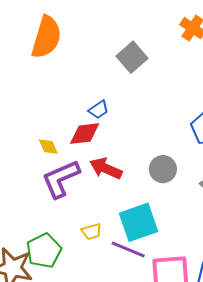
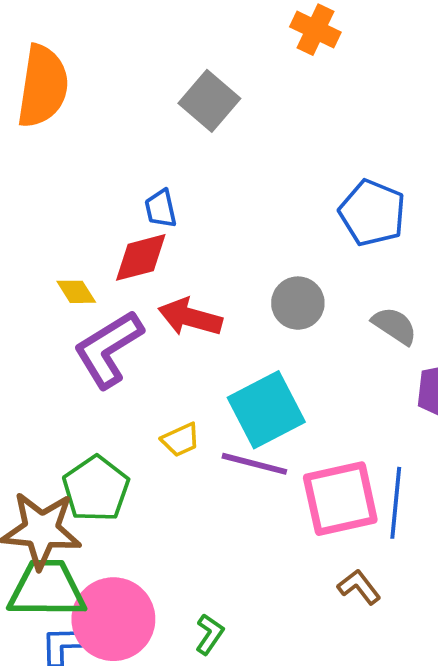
blue trapezoid: (99, 110) -> (161, 209), turned 120

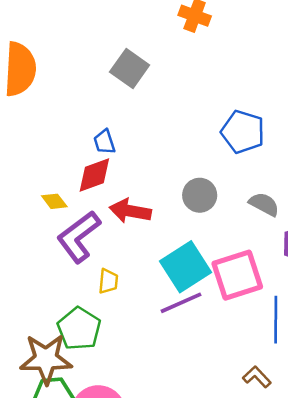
yellow trapezoid: (181, 440) -> (108, 281), moved, turned -55
purple line: (254, 464) -> (181, 303), turned -33
pink square: (340, 499) -> (237, 275), moved

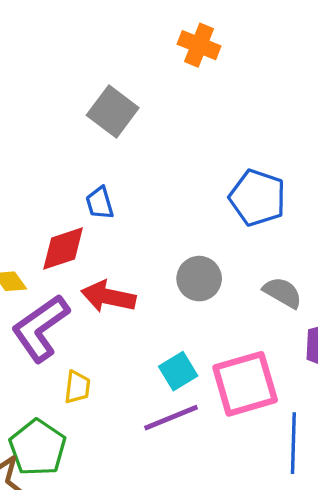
blue trapezoid: (104, 142) -> (100, 203), moved
cyan square: (186, 267) -> (178, 371), size x0.6

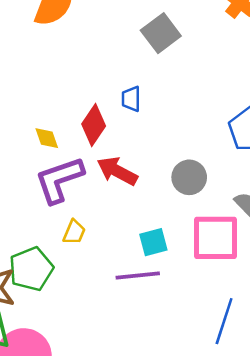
red diamond: (63, 248) -> (94, 125), turned -54
pink square: (245, 384) -> (215, 238), moved

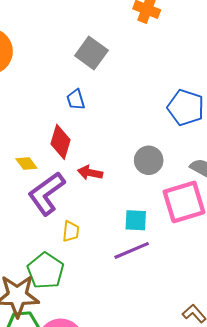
blue trapezoid: (131, 99) -> (76, 100), moved
red arrow: (117, 171) -> (90, 173), size x0.7
cyan square: (153, 242) -> (136, 220), turned 35

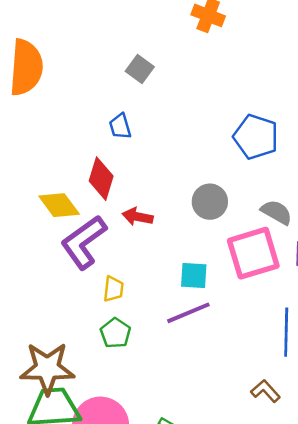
gray square: (91, 53) -> (140, 69), size x0.7
yellow diamond: (26, 164) -> (59, 205), size x1.5
green pentagon: (46, 271) -> (115, 333), moved, size x0.7

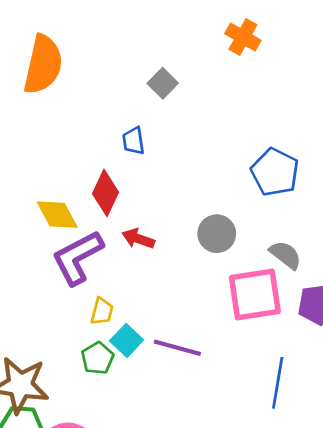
cyan square: (194, 276) -> (127, 340), moved, turned 32
purple line: (188, 313) -> (177, 348), turned 30

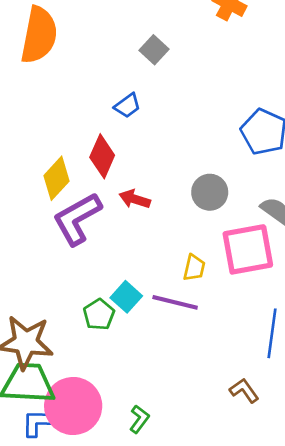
blue trapezoid: (133, 141) -> (127, 106), turned -116
yellow diamond: (57, 215) -> (57, 178), turned 72
yellow trapezoid: (102, 311) -> (194, 268), moved

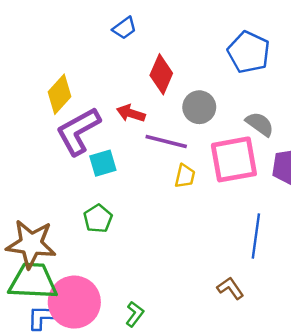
red diamond: (102, 156) -> (161, 74), moved
cyan square: (126, 297) -> (103, 163), moved, turned 32
purple line: (175, 302) -> (166, 142), moved

